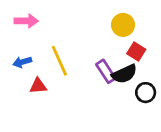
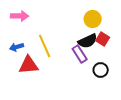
black semicircle: (124, 74) -> (88, 41), moved
red triangle: (38, 86) -> (29, 65), size x1.5
black circle: (146, 93) -> (101, 70), moved

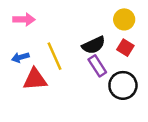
yellow circle: (93, 19) -> (124, 19), moved
black semicircle: (88, 41) -> (94, 45), moved
black circle: (101, 70) -> (123, 85), size x1.5

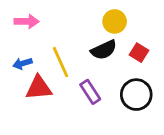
yellow circle: (124, 19) -> (115, 21), moved
purple rectangle: (97, 66) -> (90, 92), moved

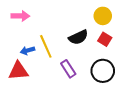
yellow circle: (115, 21) -> (103, 16), moved
blue arrow: (23, 63) -> (27, 50), moved
red triangle: (39, 88) -> (18, 71), moved

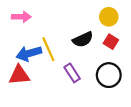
blue arrow: (27, 50) -> (29, 54), size x1.6

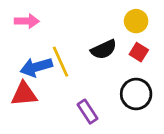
purple rectangle: (72, 73) -> (87, 112), moved

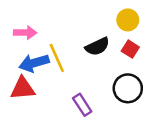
pink arrow: (27, 21) -> (25, 33), moved

